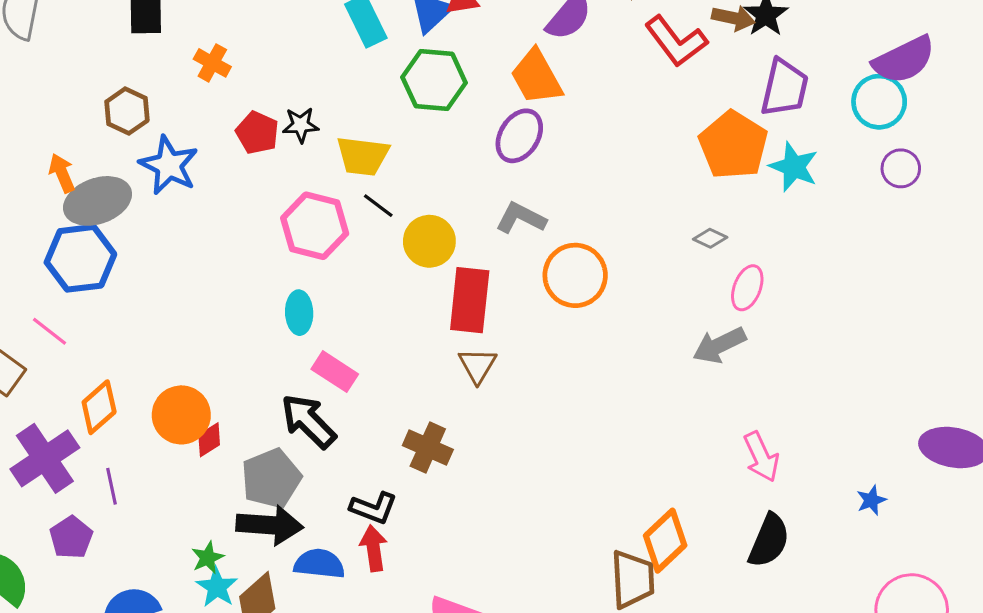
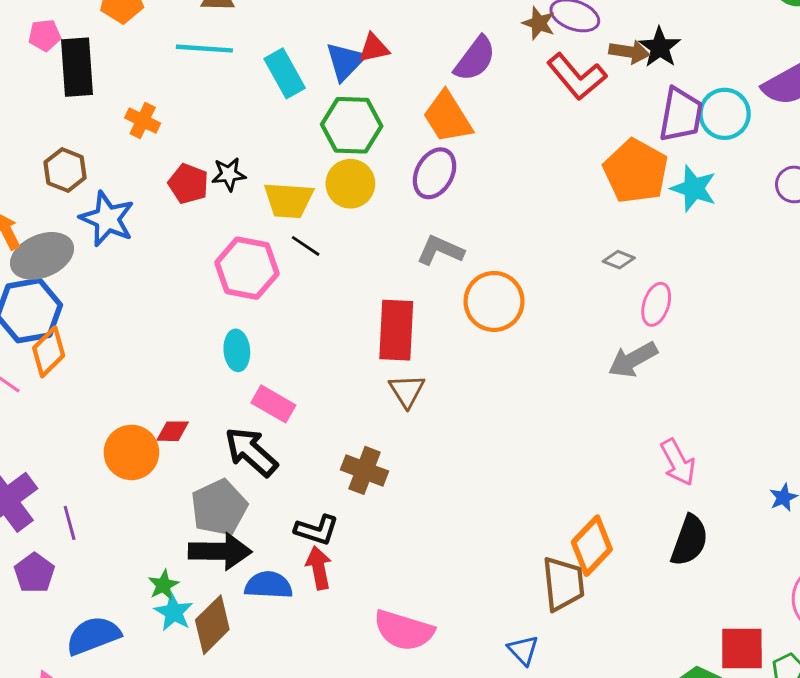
cyan circle: (879, 102) -> (725, 114), moved
yellow circle: (429, 241) -> (350, 184), moved
orange diamond: (99, 407) -> (49, 352), moved
red diamond: (209, 440) -> (173, 431), moved, turned 36

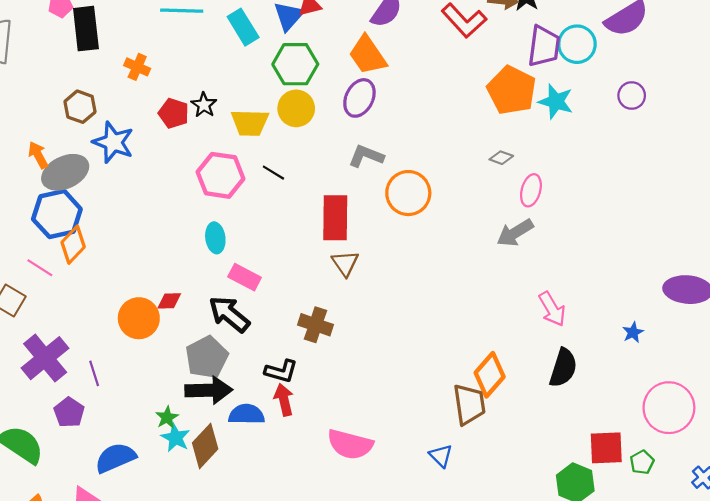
black star: (229, 174) -> (204, 105), turned -30
black line: (306, 246) -> (273, 173), moved

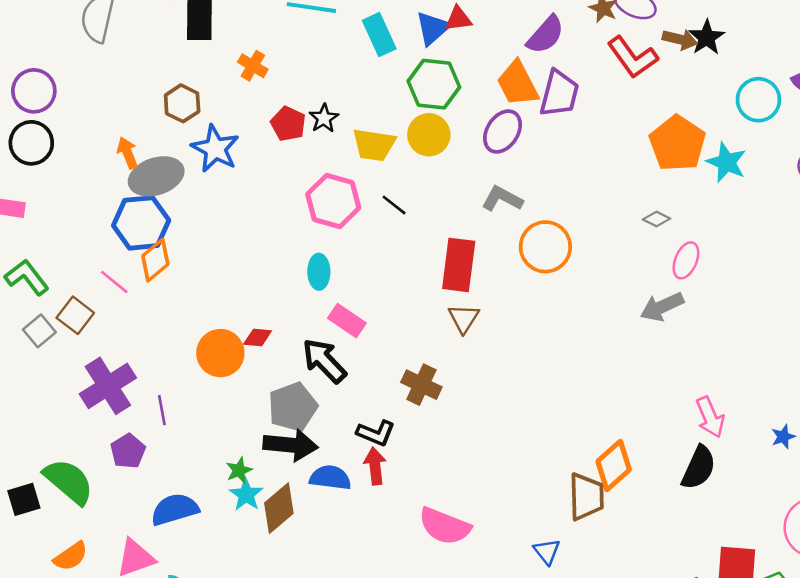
purple trapezoid: (544, 46) -> (559, 94), moved
pink arrow: (552, 309) -> (710, 417), moved

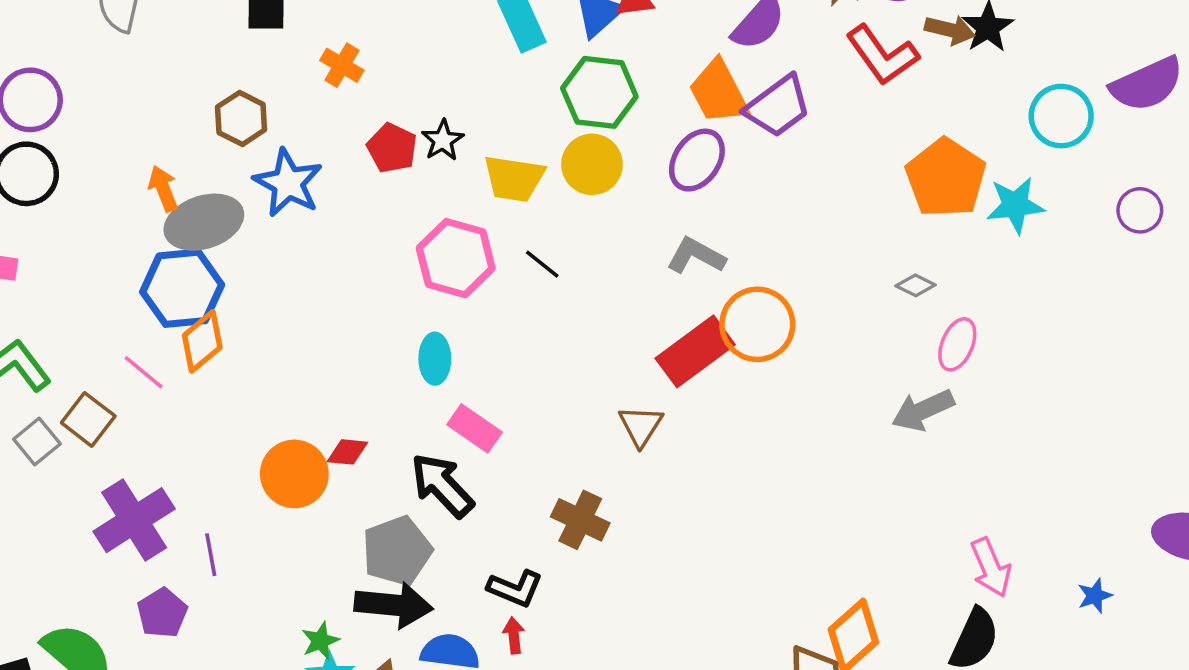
purple trapezoid: (559, 94) -> (778, 106), turned 39
cyan star: (726, 162) -> (1015, 205), turned -30
red rectangle: (459, 265) -> (695, 351), moved, turned 46
red arrow: (375, 466) -> (514, 635), size x0.7

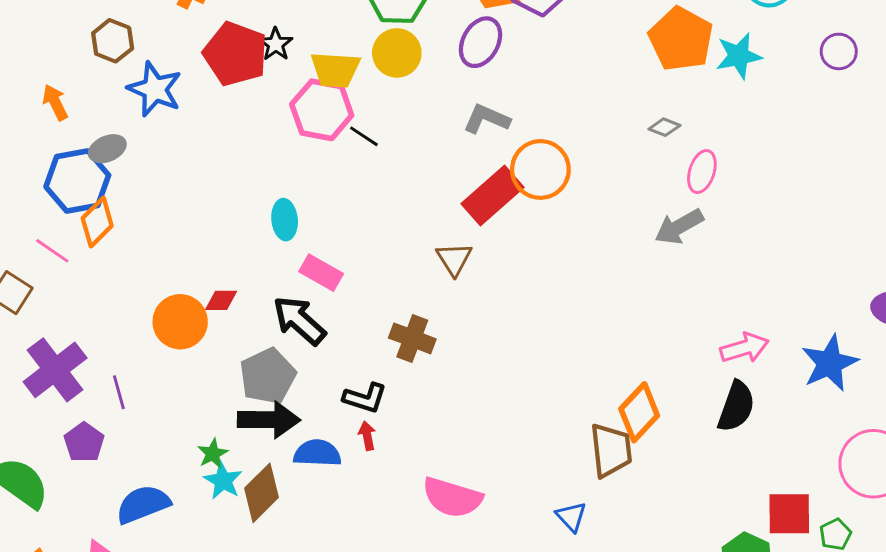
red pentagon: (392, 148) -> (235, 54), size x1.6
gray ellipse: (204, 222) -> (107, 149), moved, size x0.6
pink hexagon: (456, 258) -> (322, 110), moved
pink arrow: (991, 567) -> (744, 348), turned -78
blue star: (1095, 596) -> (830, 363), size x2.0

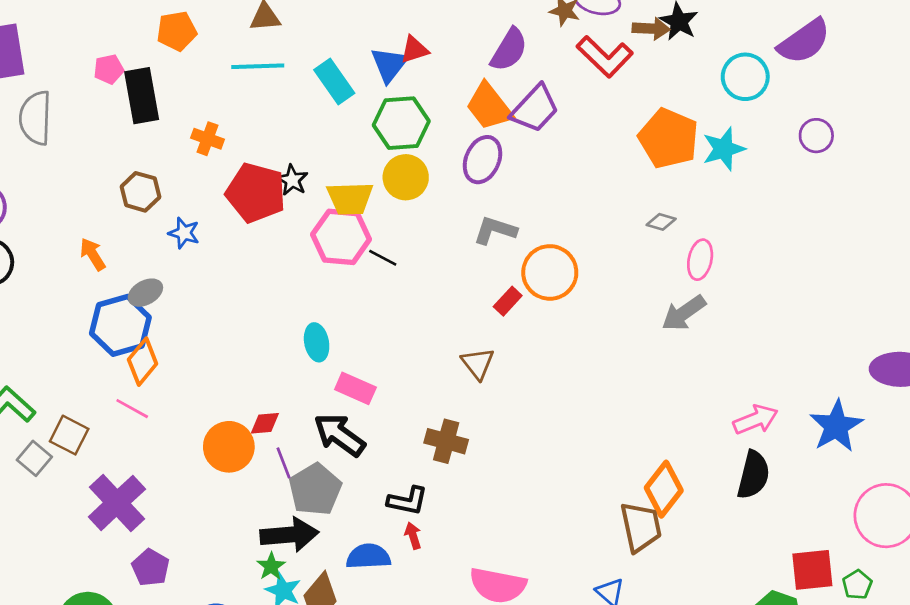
blue star: (155, 89) -> (184, 233), size x0.6
red rectangle: (493, 196) -> (508, 301), size x0.5
pink line: (52, 251) -> (132, 409), moved
purple line: (119, 392) -> (284, 463), moved
black arrow: (269, 420) -> (289, 535), moved

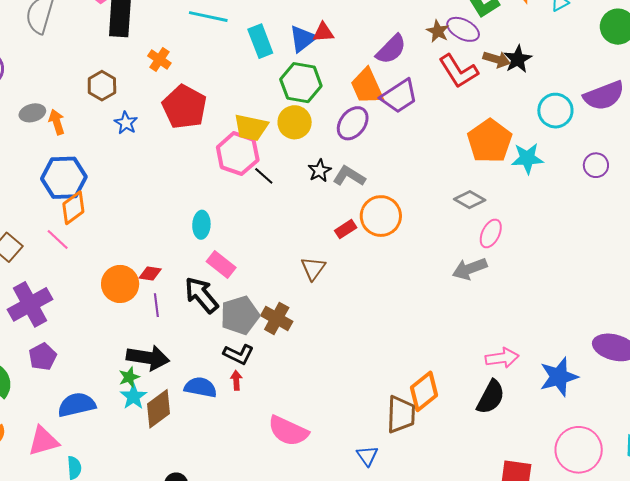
black star: (292, 180) -> (319, 171), moved
gray diamond: (661, 222) -> (470, 200), size x1.4
gray ellipse: (145, 293) -> (32, 113), moved
gray pentagon: (315, 489) -> (240, 315), moved

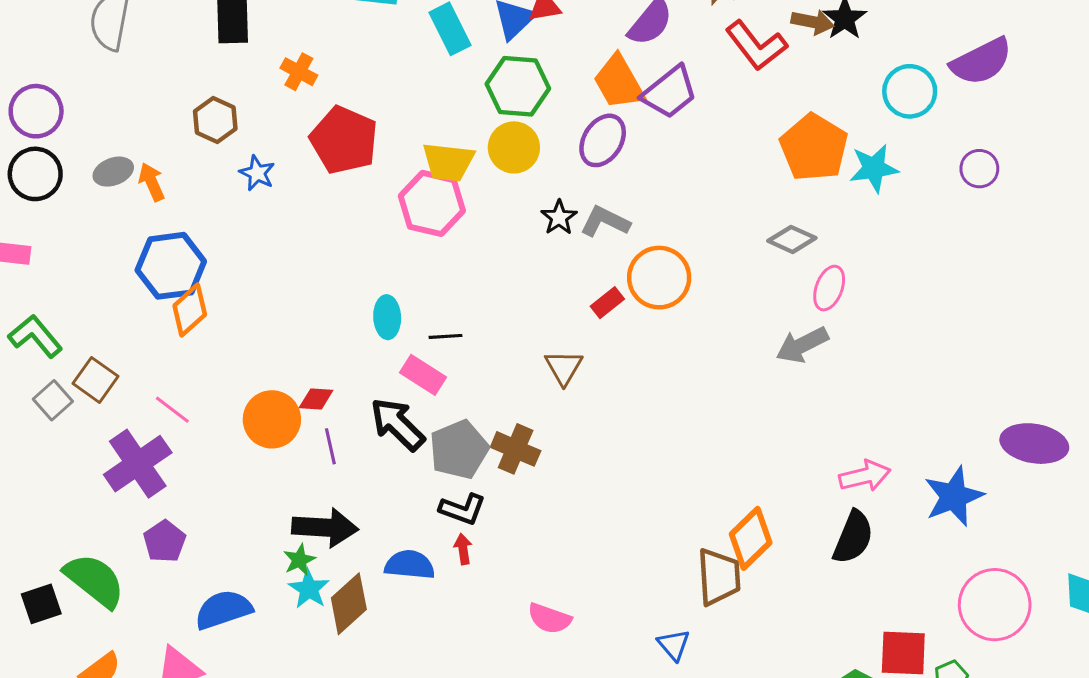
black line: (264, 176) -> (446, 336), moved, turned -40
pink line: (58, 239) -> (172, 410), moved
pink semicircle: (288, 431) -> (549, 618), size x0.7

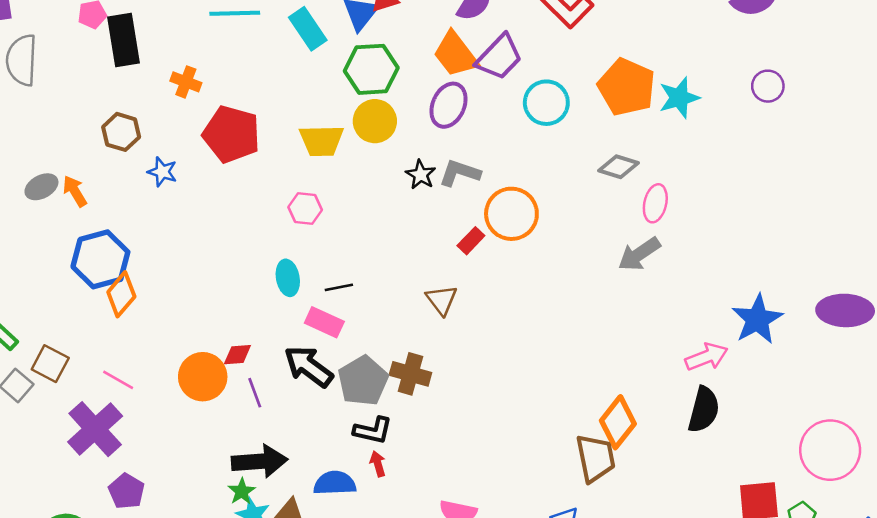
cyan circle: (910, 91) -> (546, 103), moved
pink hexagon: (432, 203) -> (305, 209), moved, size x0.6
blue star: (954, 496) -> (757, 319), moved

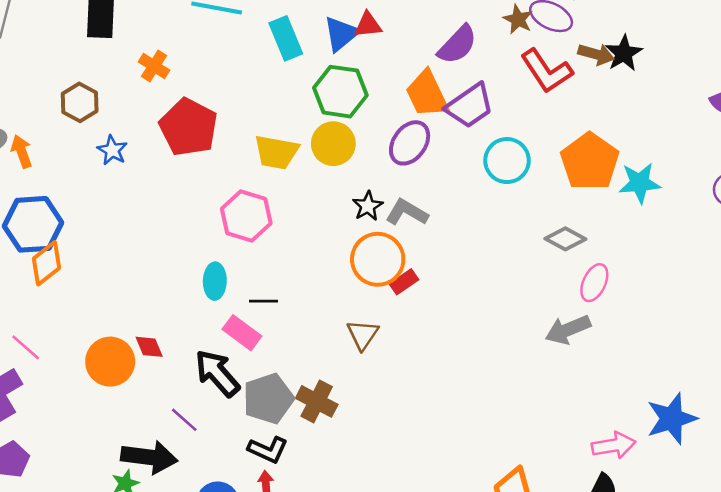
pink hexagon: (305, 209) -> (246, 216), size x1.5
orange circle: (511, 214) -> (378, 259), moved
red diamond: (237, 355) -> (149, 347), turned 60
purple line: (255, 393) -> (184, 420), moved, turned -40

